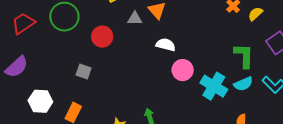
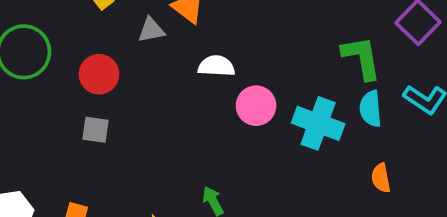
gray square: (84, 71) -> (96, 130), moved
cyan semicircle: (243, 84) -> (371, 109), turned 120

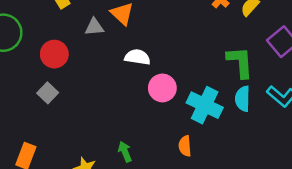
gray square: (96, 130) -> (48, 93), turned 30
orange semicircle: (381, 178) -> (185, 146), moved

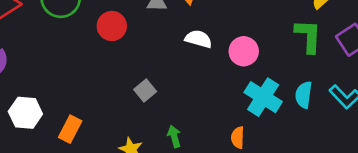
green L-shape: (240, 62) -> (308, 36), moved
pink circle: (162, 88) -> (244, 51), moved
gray square: (48, 93) -> (145, 91), moved

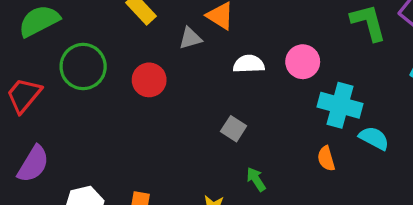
gray square: (145, 91) -> (234, 129), moved
cyan semicircle: (304, 95) -> (374, 138), moved, turned 128

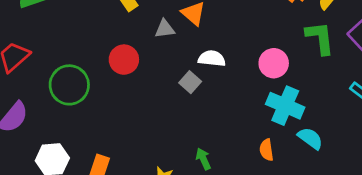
pink circle: (303, 62) -> (274, 63), moved
green circle: (83, 67) -> (69, 85), moved
gray square: (234, 129) -> (190, 82), moved

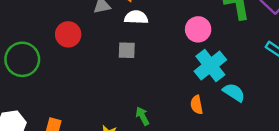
white semicircle: (212, 58) -> (136, 17), moved
gray square: (190, 82) -> (127, 50), turned -36
cyan cross: (285, 106) -> (210, 66), turned 32

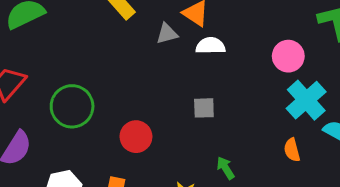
red circle: (68, 34) -> (136, 137), moved
gray square: (127, 50) -> (204, 108), moved

